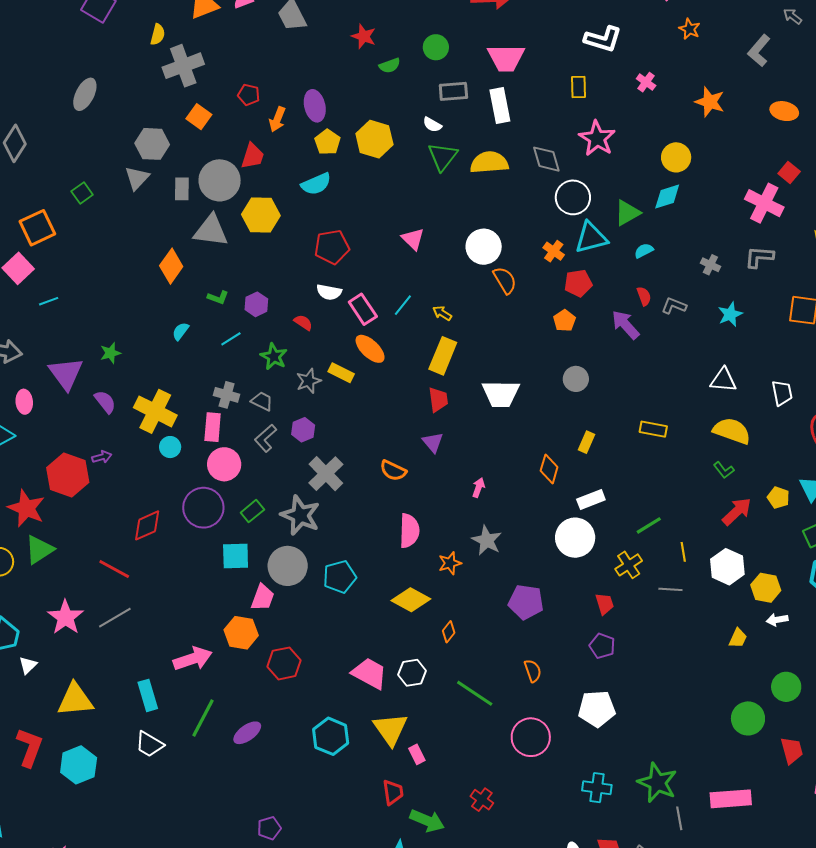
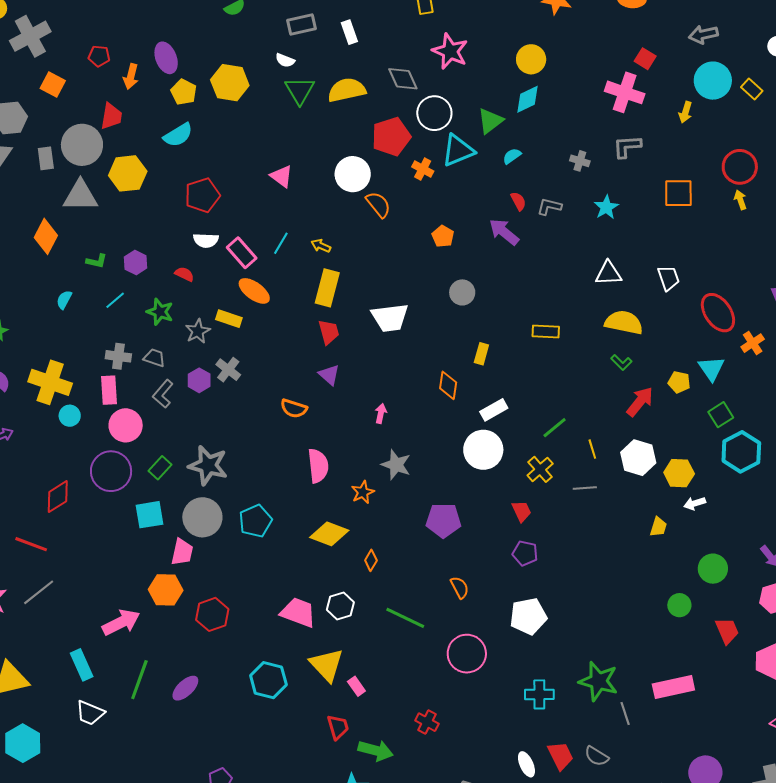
white rectangle: (500, 105) -> (349, 32), size x0.7
red pentagon: (578, 283) -> (391, 137), moved, size x1.4
gray cross: (326, 474) -> (228, 370), moved, size x0.7
green circle: (748, 718) -> (679, 605), size x0.7

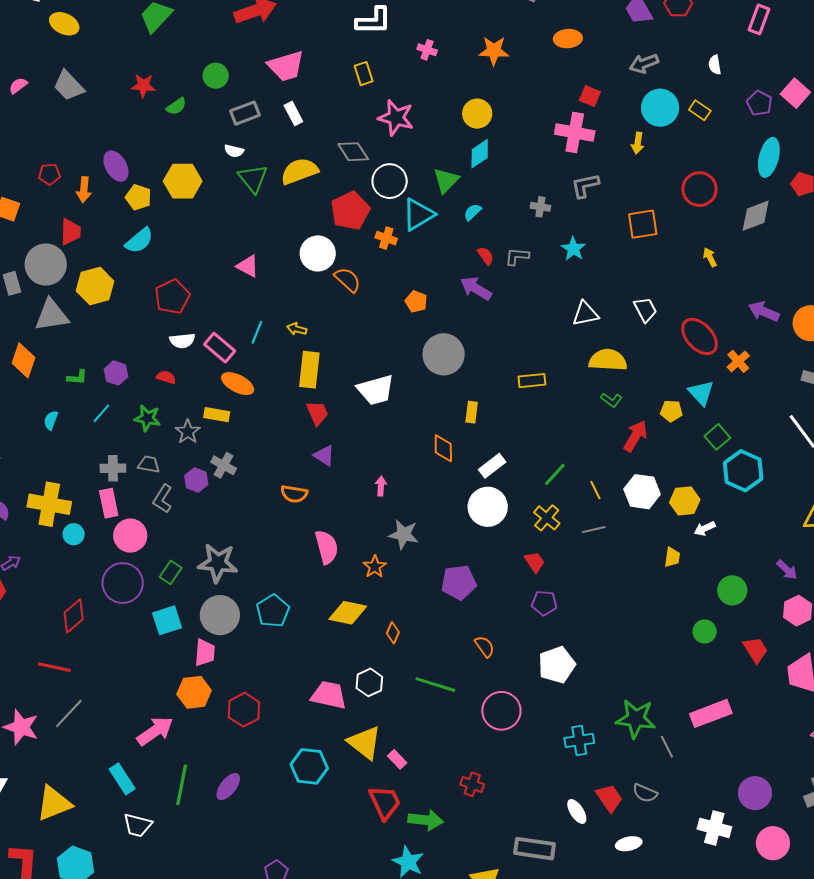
yellow arrow: (740, 200) -> (710, 257), moved
gray circle: (462, 292) -> (444, 354), size x1.6
red trapezoid: (338, 727) -> (385, 802), size x1.4

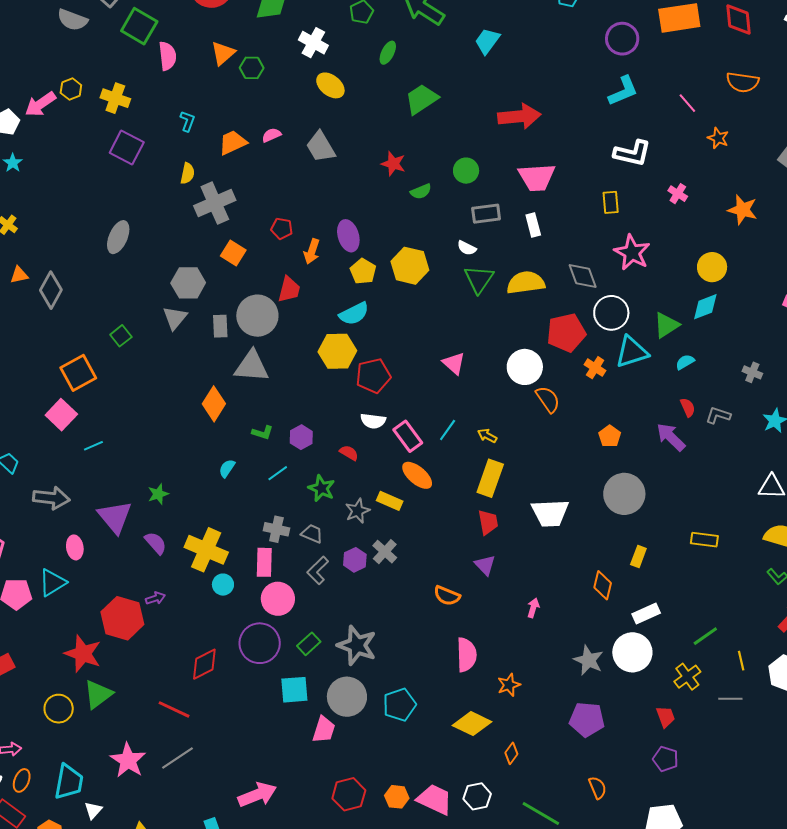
yellow hexagon: (95, 286) -> (337, 351), moved
gray star: (404, 534) -> (588, 660), moved
orange hexagon: (194, 692) -> (397, 797), moved, size x0.7

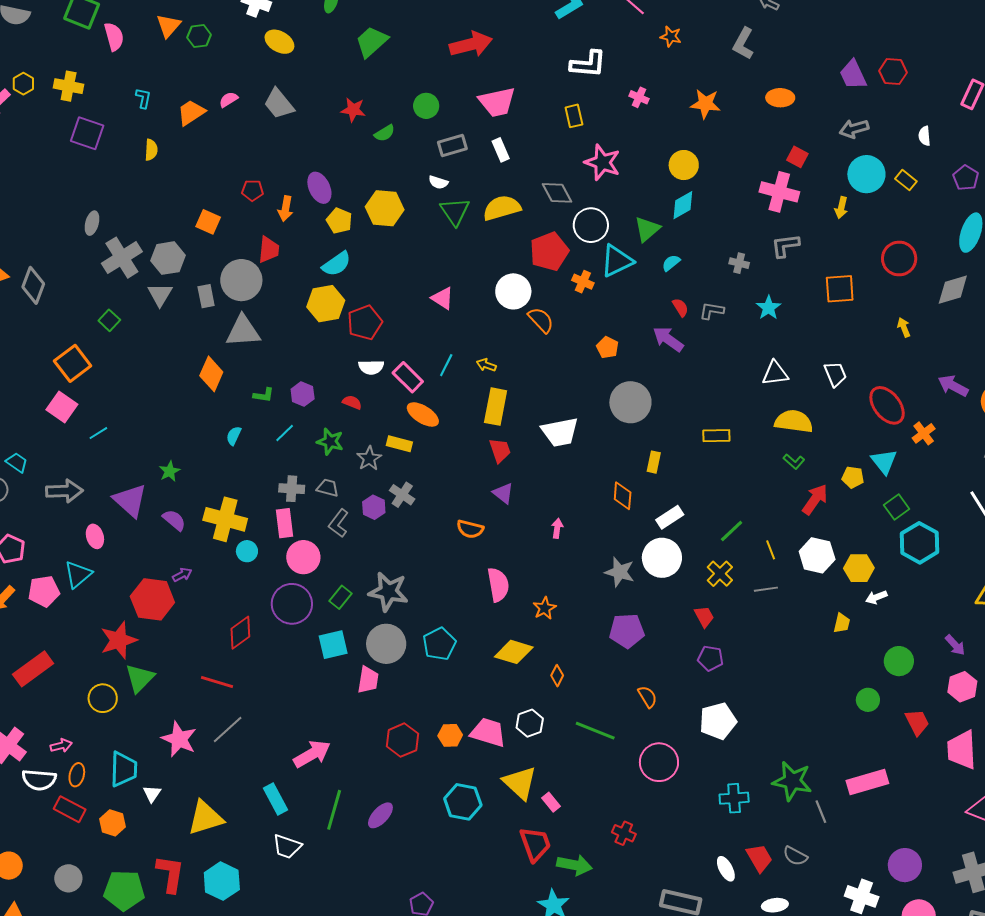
gray cross: (215, 203) -> (122, 258), moved
gray ellipse: (118, 237) -> (92, 223), size x0.7
red star: (83, 654) -> (119, 640), turned -30

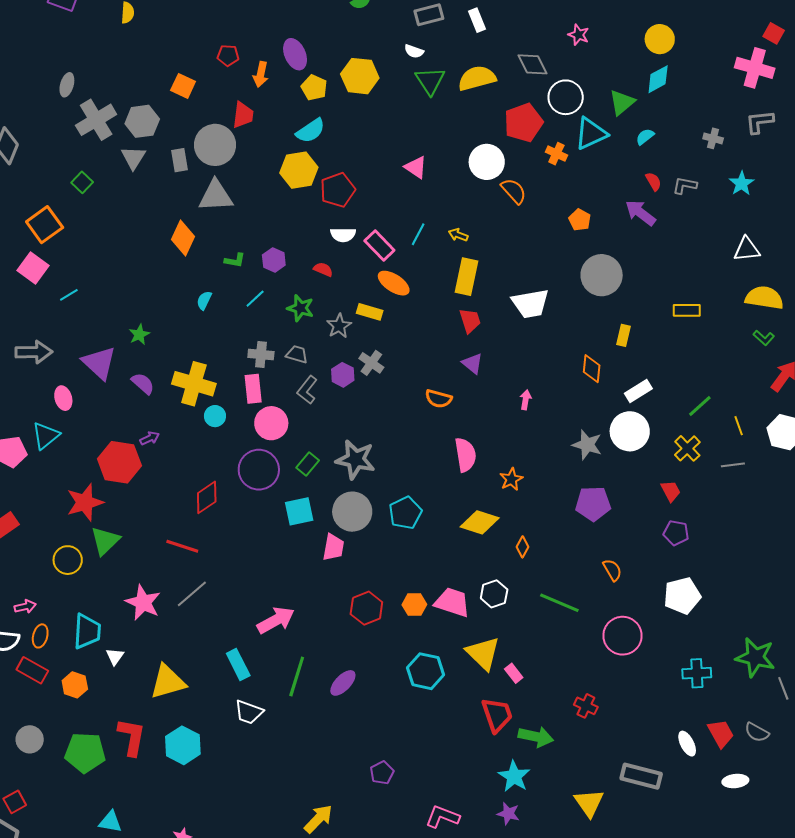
pink star: (602, 162) -> (579, 35), size x0.6

